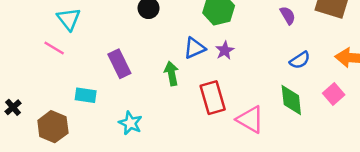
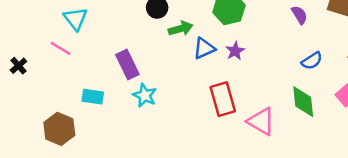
green arrow: (172, 73) -> (181, 29), moved, turned 85
black cross: (13, 107) -> (18, 66), moved
cyan star: (130, 123) -> (145, 95), moved

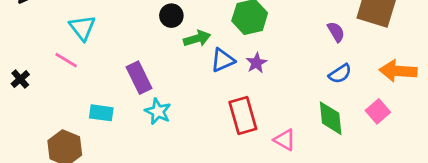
purple semicircle: (299, 15) -> (336, 32), moved
pink triangle: (261, 121) -> (285, 140), size x0.7

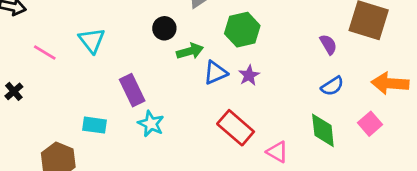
cyan triangle: (82, 28) -> (92, 40), moved
pink line: (66, 60) -> (45, 52), moved
red rectangle: (243, 115) -> (236, 128), turned -33

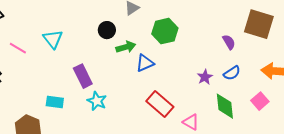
purple star: (249, 75) -> (205, 77), moved

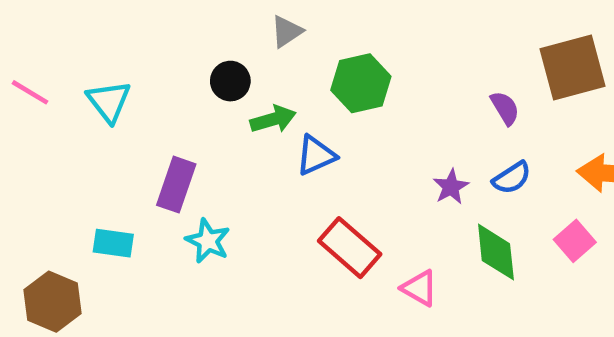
brown square: (259, 24) -> (572, 68), turned -32
pink line: (18, 48) -> (30, 92), moved
purple rectangle: (83, 76) -> (176, 185), turned 45

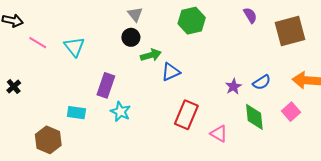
gray triangle: (287, 32) -> (135, 14), moved, turned -35
green hexagon: (361, 83) -> (192, 21), moved
purple semicircle: (505, 108) -> (250, 15), moved
red rectangle: (350, 248) -> (186, 115), turned 72

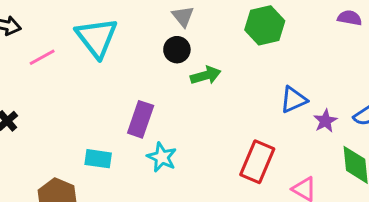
purple semicircle: (250, 15) -> (350, 18), turned -49
pink line: (38, 43) -> (42, 57), turned -60
cyan triangle: (74, 47) -> (97, 38), moved, size x1.4
blue triangle: (171, 72) -> (294, 100), moved

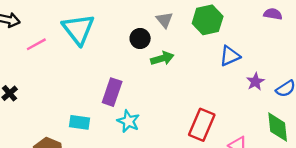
gray triangle: (183, 16) -> (165, 20), moved
blue triangle: (294, 100) -> (230, 56), moved
purple star: (325, 121) -> (255, 82), moved

